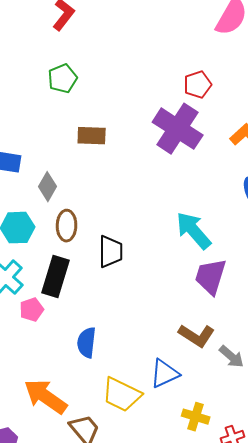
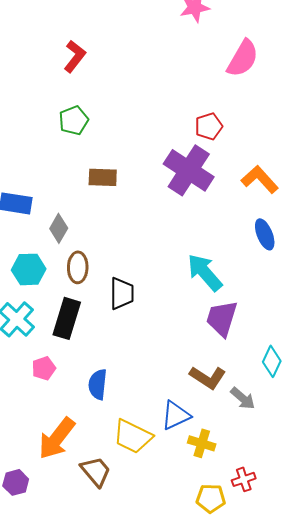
pink pentagon: (32, 310) -> (44, 368), moved
orange arrow: (46, 397) -> (57, 438), turned -87
yellow cross: (196, 417) -> (202, 443), moved

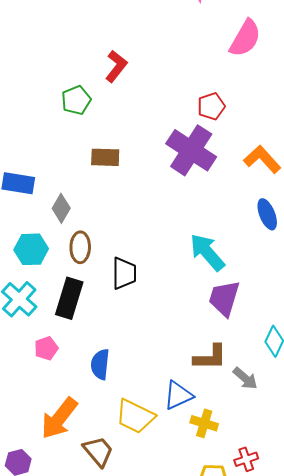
red L-shape: (75, 56) -> (116, 66), moved
brown L-shape: (208, 377) -> (210, 357), turned -33

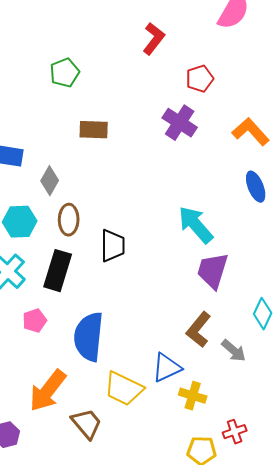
red L-shape: (116, 66) -> (154, 39), moved
purple cross: (191, 150) -> (180, 123), size x0.7
brown L-shape: (210, 357) -> (199, 330), turned 129
blue semicircle: (100, 364) -> (89, 337), size x1.6

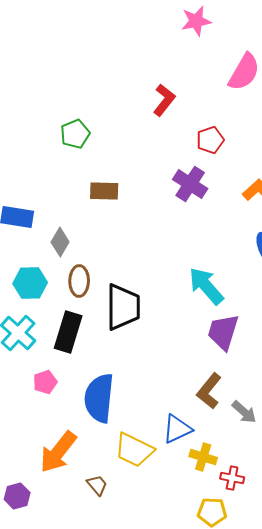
black trapezoid: (113, 246) -> (123, 307), size x1.4
brown trapezoid: (87, 424) -> (97, 485), size x0.7
red cross: (235, 432) -> (232, 478), moved, turned 30

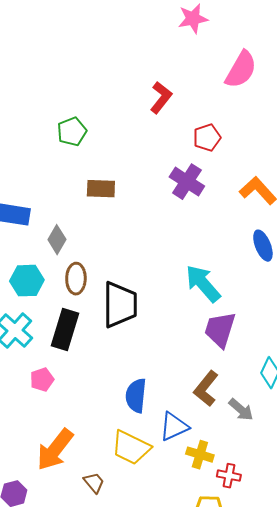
blue semicircle: (99, 398) -> (136, 396), moved, size x0.7

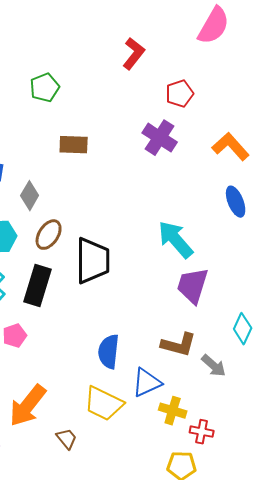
brown ellipse: (76, 279) -> (49, 235), turned 32
brown L-shape: (206, 389) -> (179, 345), turned -114

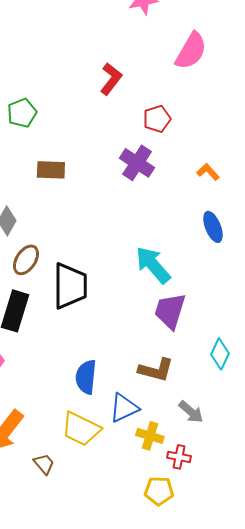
orange L-shape: (231, 147) -> (208, 172), size x0.6
gray arrow: (214, 366) -> (191, 412), moved

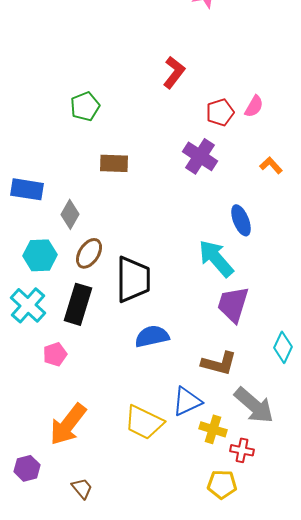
pink semicircle: (191, 51) -> (254, 106), moved, size x0.6
blue ellipse: (213, 227) -> (241, 220), moved
blue semicircle: (86, 377) -> (152, 336), moved, turned 72
gray arrow: (191, 412) -> (254, 405), size x1.6
brown trapezoid: (44, 464) -> (82, 488), moved

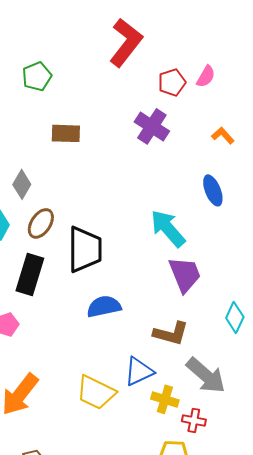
red L-shape: (174, 72) -> (126, 42), size x1.5
blue ellipse: (241, 220) -> (213, 190), moved
purple trapezoid: (233, 304) -> (185, 274), turned 141

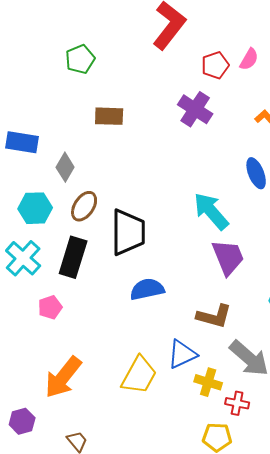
yellow trapezoid: (96, 392) -> (139, 375), turned -87

